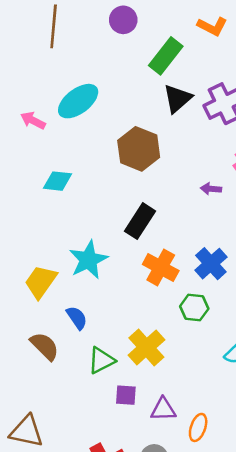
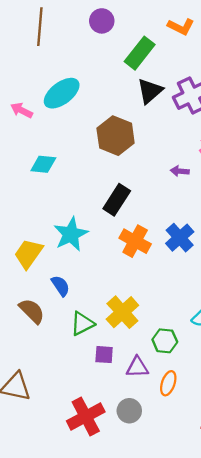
green hexagon: (194, 307) -> (165, 341), moved

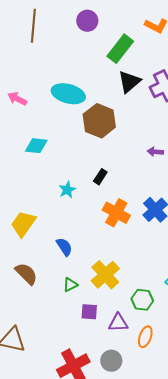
cyan ellipse: (62, 93) -> (68, 94), moved, turned 52
black rectangle: (117, 200) -> (100, 177), size x0.6
cyan star: (71, 234) -> (67, 190), moved, size x0.6
blue semicircle: (60, 286) -> (64, 247), moved
green triangle: (82, 324) -> (70, 285), size x0.7

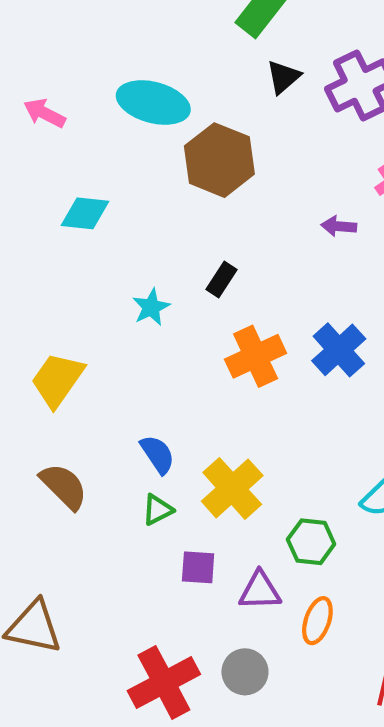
black triangle: (129, 82) -> (283, 77), size x0.7
orange cross: (116, 213) -> (256, 356), turned 36
blue semicircle: (64, 247) -> (158, 454), moved

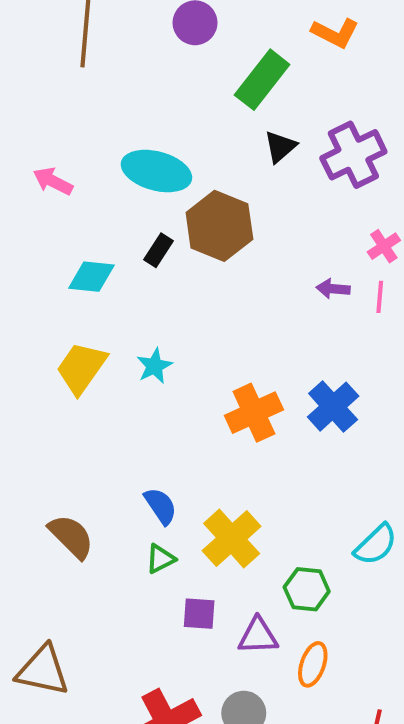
black rectangle: (221, 279) -> (158, 250), moved
yellow trapezoid: (57, 380) -> (81, 368), moved

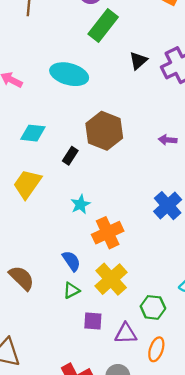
green rectangle: (262, 80) -> (103, 25), moved
brown hexagon: (219, 226) -> (104, 131), moved
black rectangle: (158, 250) -> (70, 156), moved
cyan star: (154, 366) -> (80, 204), moved
orange cross: (254, 413) -> (108, 233), moved

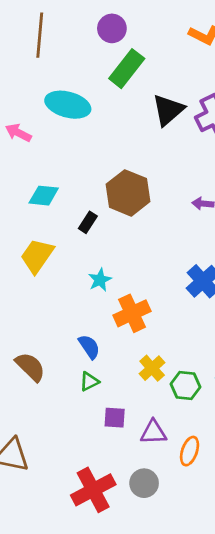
black triangle: (138, 61) -> (168, 110), size x1.5
cyan ellipse: (69, 74) -> (68, 105), moved
yellow cross: (111, 279) -> (152, 368), moved, size x0.7
green hexagon: (153, 307) -> (186, 386), moved

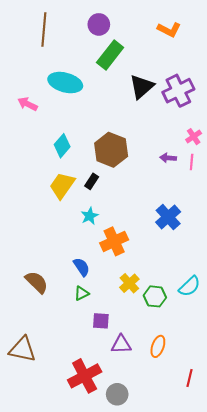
cyan diamond: (44, 196) -> (62, 146), moved, turned -55
black rectangle: (88, 222) -> (92, 181), moved
yellow trapezoid: (37, 256) -> (62, 185), moved
purple triangle: (153, 432) -> (121, 344), moved
gray circle: (144, 483) -> (117, 394), moved

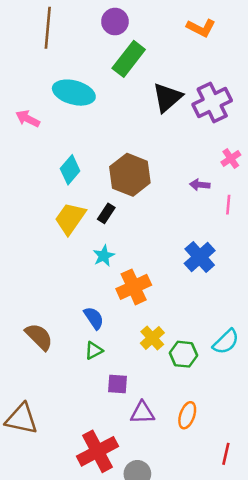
pink line: (192, 162) -> (228, 205), moved

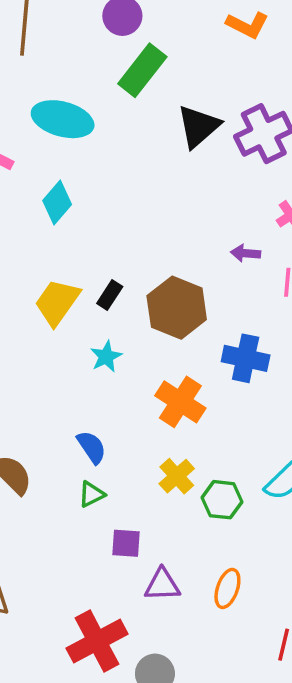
cyan diamond: (70, 170) -> (57, 203), moved
brown hexagon: (130, 175) -> (177, 308), moved
blue cross: (200, 257) -> (246, 358), turned -36
orange cross: (134, 287) -> (180, 402), moved, turned -32

